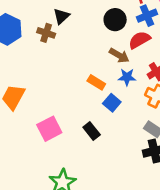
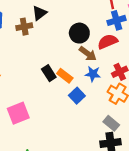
black circle: (115, 20) -> (79, 33), moved
brown cross: (46, 33) -> (24, 27), turned -35
black rectangle: (92, 131) -> (49, 73), moved

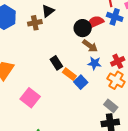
blue cross: (117, 20) -> (115, 17), turned 35
red semicircle: (108, 42) -> (95, 22), moved
orange rectangle: (65, 76) -> (69, 74), moved
pink square: (18, 113) -> (30, 98), turned -30

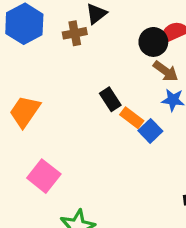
pink square: (30, 98) -> (44, 176), moved

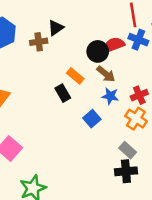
orange rectangle: (132, 118) -> (75, 76), moved

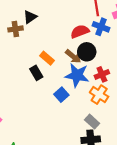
black circle: (98, 51) -> (87, 52), moved
blue star: (110, 96) -> (77, 75), size x1.6

